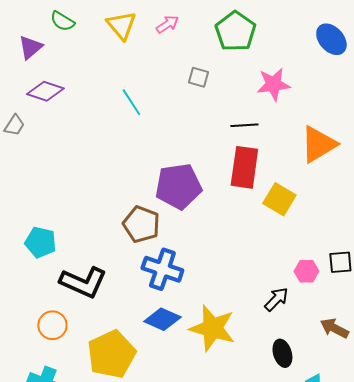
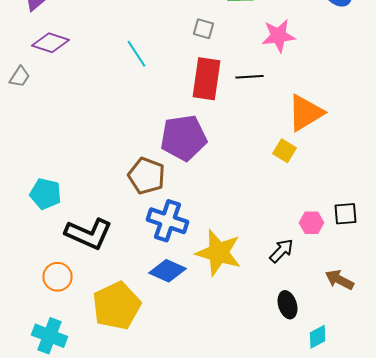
orange triangle: (318, 144) -> (306, 113), moved
red rectangle: (244, 167) -> (206, 79), moved
yellow square: (279, 199) -> (284, 151), size x0.7
yellow star: (212, 328) -> (218, 253), moved

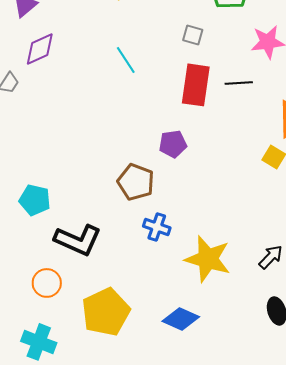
purple diamond: (50, 43) -> (40, 49), turned -42
purple pentagon: (184, 138) -> (173, 144), size x0.6
blue cross: (168, 221) -> (157, 227), size x0.7
blue diamond: (168, 271) -> (181, 319), moved

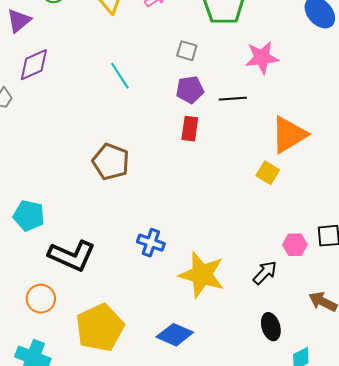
red rectangle: (196, 85) -> (190, 129), moved, size x0.6
purple pentagon: (173, 144) -> (190, 90), moved
brown pentagon: (136, 182) -> (111, 162), moved

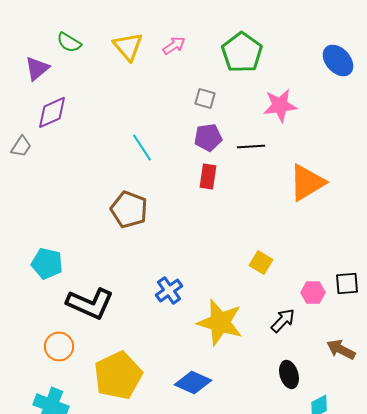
cyan line: (120, 76) -> (142, 147), moved
yellow square: (268, 173) -> (261, 262), moved
blue cross: (151, 243) -> (169, 290), turned 36

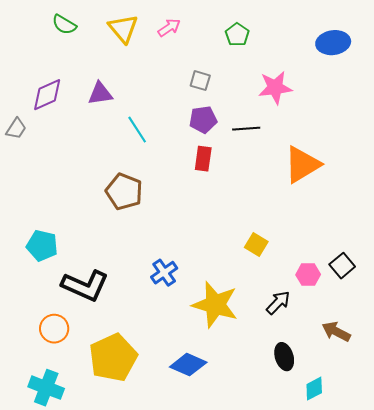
green pentagon: (242, 52) -> (237, 35), size x0.6
blue ellipse: (338, 60) -> (333, 43), turned -56
purple triangle: (37, 68) -> (100, 94), moved, turned 32
black square: (347, 283) -> (342, 266), turned -35

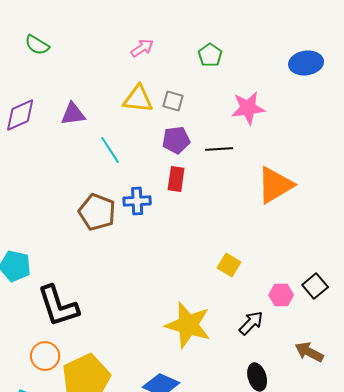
yellow triangle: (123, 29) -> (138, 99), moved, turned -44
blue cross: (164, 273) -> (137, 201), moved, turned 32
black L-shape: (85, 286) -> (58, 306), turned 48
orange circle: (54, 329) -> (45, 356), moved

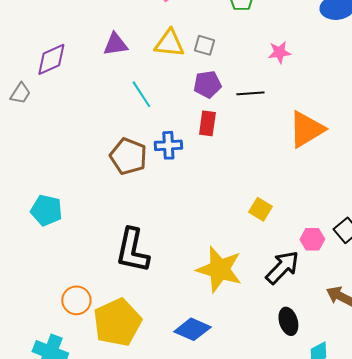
pink star: (248, 108) -> (279, 52), size x0.7
purple triangle: (73, 114) -> (115, 44), moved
black L-shape: (58, 306) -> (132, 250), moved, turned 30
black arrow: (251, 323) -> (282, 267), size x1.4

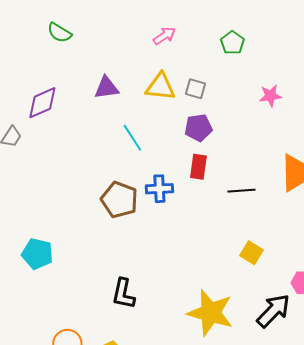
black line: (250, 93) -> (241, 191), moved
black L-shape: (132, 250) -> (123, 294), size x0.7

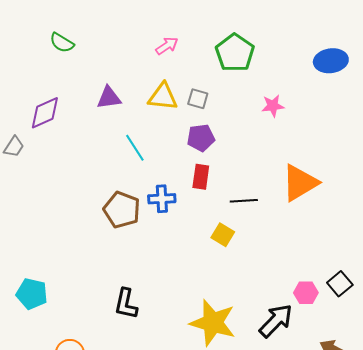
green pentagon: (232, 43) -> (235, 53), size x1.6
yellow square: (251, 253) -> (223, 235), moved
cyan pentagon: (37, 254) -> (32, 294), moved

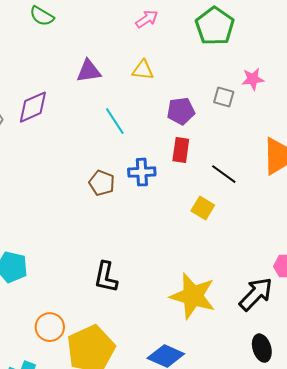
yellow triangle: (163, 97) -> (143, 70), size x0.7
gray square: (198, 99) -> (224, 97), moved
purple diamond: (45, 113) -> (33, 107), moved
black line: (244, 201) -> (224, 174), turned 40
brown pentagon: (122, 210) -> (102, 183), size x0.7

